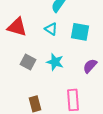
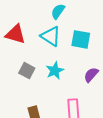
cyan triangle: (51, 29) -> (51, 36), size x1.5
cyan star: (55, 62) -> (55, 71), turned 30

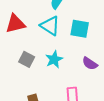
red triangle: (15, 34) -> (15, 24), turned -30
purple semicircle: (91, 75) -> (90, 63), turned -98

